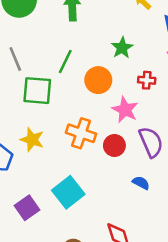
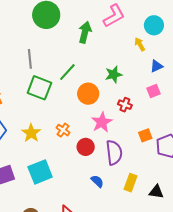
orange cross: (81, 133) -> (63, 130), size x0.6
yellow star: (32, 140) -> (31, 133), moved

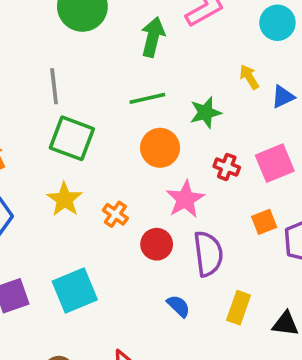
yellow arrow: (140, 44) -> (249, 77), moved
green line: (67, 72) -> (147, 98), moved, turned 36
pink square: (153, 91) -> (275, 163), moved, size x1.5
yellow star: (31, 133) -> (65, 199), moved

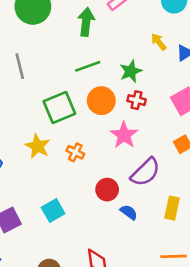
green square: (72, 138) -> (59, 108), moved, turned -36
red cross: (227, 167) -> (137, 100), moved
red circle: (157, 244) -> (107, 190), moved
purple semicircle: (208, 254) -> (145, 172), turned 60
cyan square: (75, 290) -> (53, 211), size x0.7

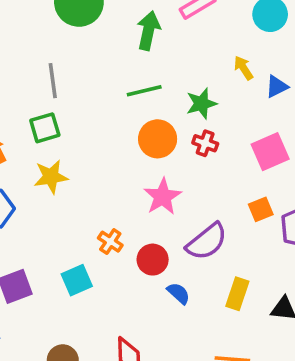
green square: (59, 108) -> (45, 128), moved, size x0.7
pink star: (124, 135) -> (163, 197), moved
yellow star: (38, 146) -> (51, 177), moved, turned 30
orange cross: (75, 152) -> (110, 242), moved

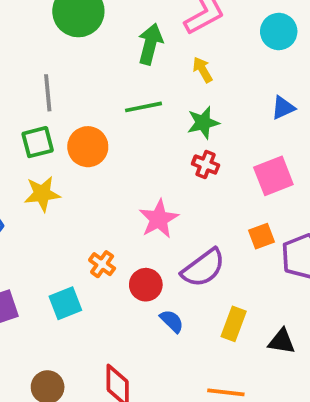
yellow arrow: (244, 68) -> (203, 70), moved
orange circle: (158, 139) -> (88, 147), moved

